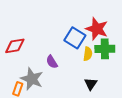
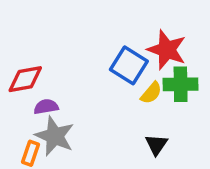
yellow semicircle: (88, 54) -> (151, 93), turned 32
purple semicircle: (52, 62) -> (46, 107), moved, turned 112

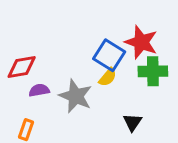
yellow semicircle: (151, 93) -> (108, 77), moved
gray star: (55, 136) -> (76, 96), moved

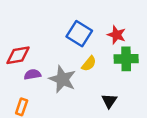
red star: (141, 42) -> (116, 35), size x0.7
blue square: (109, 55) -> (79, 34), moved

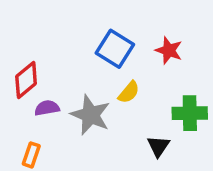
red diamond: (18, 55) -> (26, 80), turned -30
green cross: (126, 59) -> (190, 113), moved

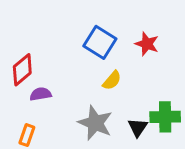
green cross: (190, 113) -> (165, 117), moved
gray star: (90, 115) -> (95, 123), moved

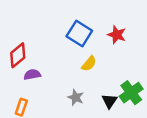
green cross: (165, 117) -> (131, 93), turned -35
gray star: (95, 123) -> (76, 97), size x0.6

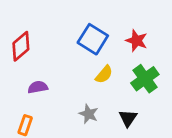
red diamond: (18, 55) -> (21, 46), moved
green cross: (131, 93) -> (145, 79), moved

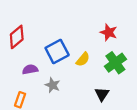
blue square: (93, 39) -> (57, 51), moved, turned 30
gray star: (89, 114) -> (53, 85), moved

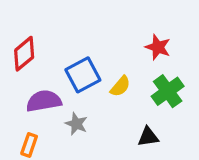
purple semicircle: (30, 69) -> (44, 101), size x1.5
black triangle: (102, 94) -> (148, 137), turned 48

